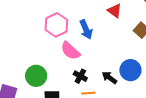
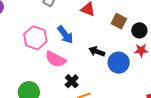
black cross: (80, 76) -> (72, 81), turned 32
black arrow: (109, 78) -> (97, 51), moved

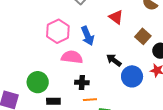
pink semicircle: (56, 59) -> (72, 57), turned 145
black cross: (72, 81) -> (82, 82), turned 32

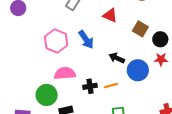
pink semicircle: (72, 57) -> (65, 73), moved
orange line: (90, 100) -> (111, 86), moved

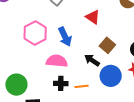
brown square: (140, 29) -> (107, 45), moved
pink semicircle: (65, 73) -> (57, 61), moved

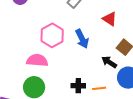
pink semicircle: (57, 61) -> (37, 60), moved

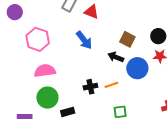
red triangle: (110, 19) -> (91, 12), moved
pink hexagon: (52, 35) -> (38, 39), moved

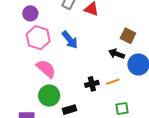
purple circle: (15, 12) -> (30, 13), moved
blue arrow: (84, 40) -> (70, 40), moved
pink semicircle: (45, 71) -> (46, 69), turned 50

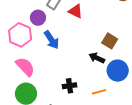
purple circle: (30, 13) -> (38, 18), moved
orange line: (113, 82) -> (99, 92), moved

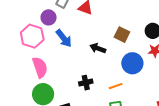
black arrow: (97, 58) -> (98, 48), moved
pink semicircle: (25, 67) -> (40, 67), turned 30

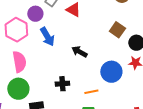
brown square: (122, 35) -> (117, 30), moved

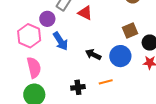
brown square: (117, 30) -> (130, 31), turned 35
blue circle: (111, 72) -> (120, 56), moved
orange line: (91, 92) -> (106, 82), moved

